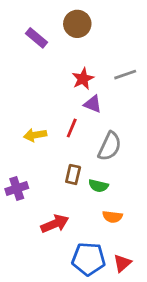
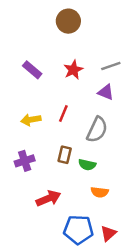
purple rectangle: (36, 38) -> (32, 70), moved
purple triangle: (93, 104) -> (106, 92), moved
purple cross: (17, 189) -> (25, 161), moved

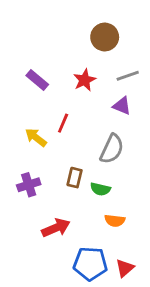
brown circle: (68, 21) -> (105, 37), moved
red line: (63, 113) -> (63, 123), moved
yellow arrow: (31, 120) -> (36, 137), turned 48

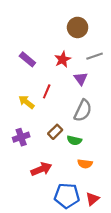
purple triangle: (122, 106) -> (81, 79), moved, turned 32
brown rectangle: (75, 178) -> (55, 132), turned 32

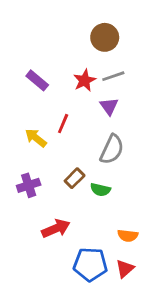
gray line: (95, 56) -> (113, 76), moved
orange semicircle: (85, 164) -> (128, 236), moved

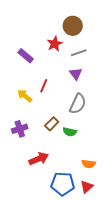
red star: (85, 80) -> (55, 44), moved

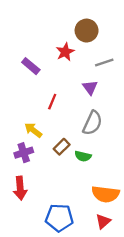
gray line: (79, 53) -> (104, 63), moved
yellow arrow: (25, 96) -> (33, 130), moved
red arrow: (39, 159) -> (20, 188), moved, turned 108
orange semicircle: (89, 164) -> (105, 194), size x1.6
blue pentagon: (63, 184) -> (59, 218), moved

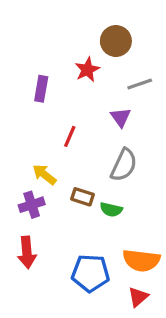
purple rectangle: (31, 66) -> (41, 89), turned 60
brown rectangle: (62, 147) -> (83, 197), turned 63
blue pentagon: (59, 218) -> (90, 273), moved

